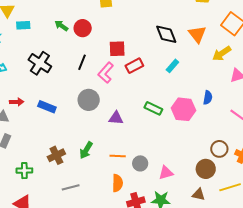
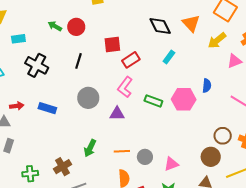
cyan rectangle: (23, 25) -> (18, 39), moved
pink L-shape: (106, 73) -> (125, 87), moved
brown cross: (56, 155) -> (62, 167), moved

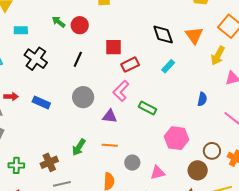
yellow arrow: (217, 40) -> (218, 56), turned -30
pink hexagon: (184, 99) -> (177, 138), moved
orange line: (122, 151) -> (110, 145), moved

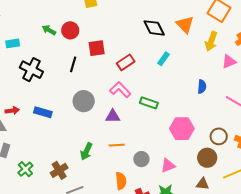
red square: (113, 47) -> (97, 48), moved
pink L-shape: (121, 91) -> (120, 90), turned 100
green cross: (16, 165) -> (25, 169), moved, turned -35

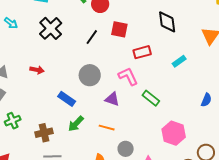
black diamond: (154, 28) -> (167, 22), moved
red arrow: (12, 111) -> (37, 70), moved
blue rectangle: (43, 112) -> (67, 99), moved

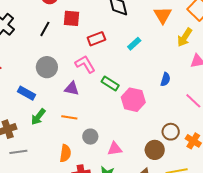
pink hexagon: (174, 133) -> (133, 100), moved

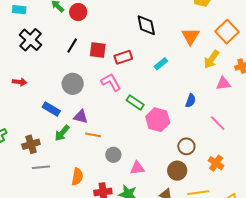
red square: (71, 18) -> (98, 50), moved
purple triangle: (72, 88) -> (81, 117), moved
brown circle: (171, 132) -> (186, 146), moved
orange semicircle: (65, 153) -> (77, 177), moved

